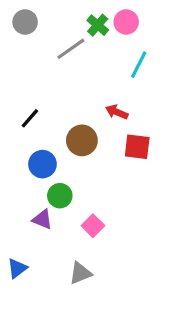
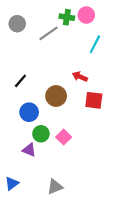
gray circle: (25, 22) -> (17, 24), moved
green cross: (98, 25) -> (67, 17), turned -32
pink square: (93, 226) -> (64, 137), moved

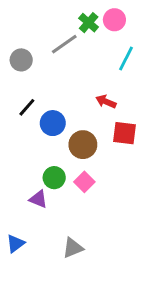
green cross: (67, 17) -> (89, 23), turned 32
gray circle: (17, 24) -> (21, 60), moved
brown circle: (56, 96) -> (83, 145), moved
blue circle: (29, 112) -> (53, 123), moved

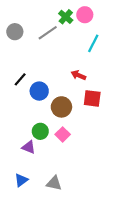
gray circle: (21, 60) -> (15, 32), moved
blue triangle: (15, 244) -> (21, 180), moved
gray triangle: (73, 248) -> (54, 183), turned 35

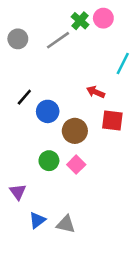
cyan line: (93, 43) -> (123, 63), moved
purple triangle: (29, 147) -> (18, 192), moved, turned 32
blue triangle: (21, 180) -> (37, 220), moved

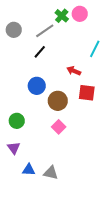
black line: (24, 97) -> (40, 52), moved
green circle: (49, 161) -> (17, 121), moved
blue triangle: (37, 220) -> (29, 170), turned 40

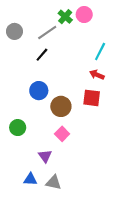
red arrow: (74, 71) -> (97, 75), moved
purple triangle: (14, 148) -> (45, 156), moved

